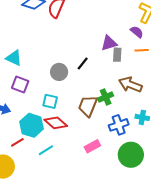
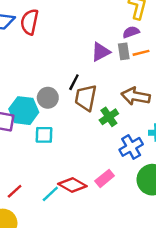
purple semicircle: (137, 32) -> (131, 32), turned -48
gray rectangle: (117, 55) -> (124, 51), moved
brown trapezoid: (88, 106) -> (86, 98), moved
red diamond: (56, 123) -> (72, 185), moved
cyan hexagon: (32, 125) -> (24, 111), moved

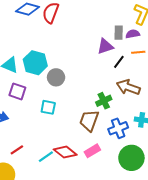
gray rectangle: (124, 51) -> (119, 33), moved
black line: (74, 82) -> (119, 62), moved
brown trapezoid: (86, 98) -> (89, 120), moved
cyan hexagon: (24, 111) -> (35, 63), moved

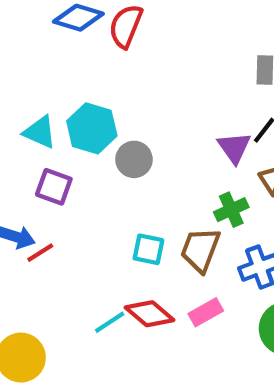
purple triangle: (105, 46) -> (234, 148), moved, turned -48
cyan square: (48, 107) -> (148, 249), moved
red line: (17, 150) -> (40, 253), moved

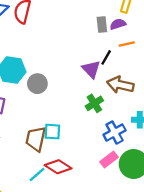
brown trapezoid: (200, 250) -> (36, 139), moved
pink rectangle: (206, 312) -> (109, 159), moved

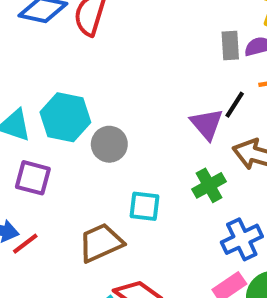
cyan square: (52, 132) -> (144, 206), moved
brown trapezoid: (36, 139) -> (101, 243), turned 50

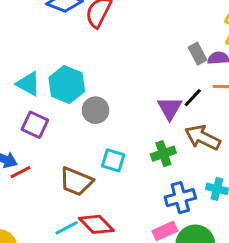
gray rectangle: (230, 45) -> (197, 54), turned -35
brown trapezoid: (101, 243) -> (76, 181), turned -144

